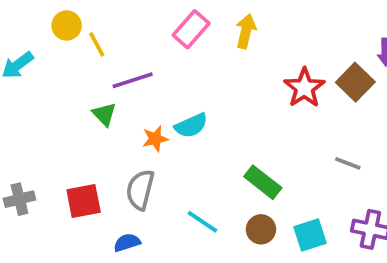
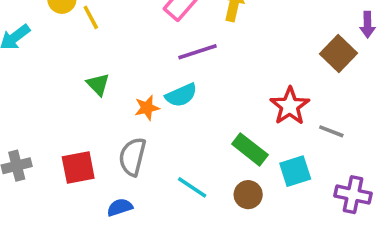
purple line: (133, 80) -> (198, 52), moved
red star: (304, 88) -> (290, 106), moved
cyan square: (310, 235) -> (295, 171), moved

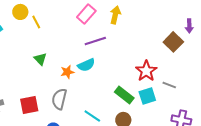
cyan square: (295, 171) -> (147, 96), moved

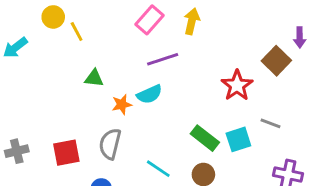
green triangle: (40, 59) -> (94, 78), moved, turned -40
red star: (146, 71) -> (237, 86), moved

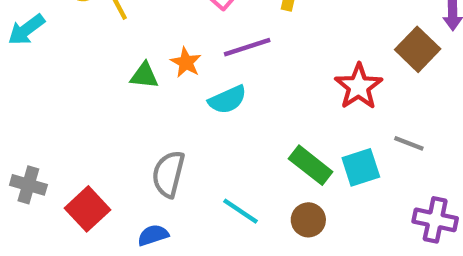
orange star: (122, 104) -> (186, 62), moved, turned -30
gray cross: (17, 151) -> (28, 185), turned 30
red square: (66, 153) -> (87, 209), moved, turned -32

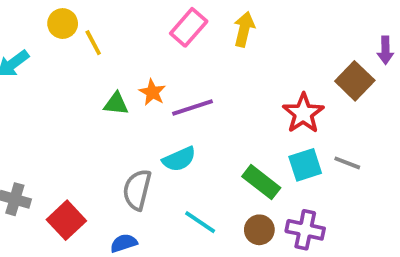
purple line: (247, 47) -> (192, 108), moved
cyan semicircle: (227, 100) -> (179, 159), moved
cyan square: (361, 167) -> (305, 165), moved
purple cross: (435, 220) -> (305, 230), moved

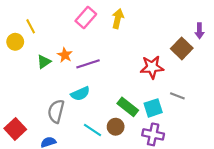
yellow circle: (63, 24) -> (15, 42), moved
green triangle: (116, 104) -> (44, 62), turned -40
red star: (303, 113) -> (152, 67), turned 30
cyan square: (305, 165) -> (153, 108), moved
brown circle: (259, 230) -> (116, 127), moved

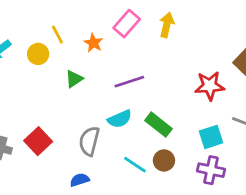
orange star: (65, 55) -> (93, 43), moved
green rectangle: (128, 107) -> (158, 125), moved
red square: (15, 129) -> (38, 141), moved

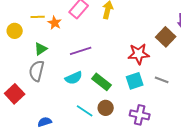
yellow line: (57, 35) -> (38, 17), moved, turned -64
cyan square: (211, 137) -> (135, 81), moved
gray semicircle: (89, 141) -> (37, 71), moved

